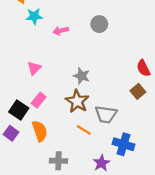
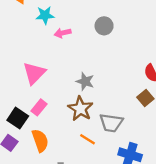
cyan star: (34, 16) -> (45, 15), moved
pink triangle: (34, 68) -> (34, 73), size x1.5

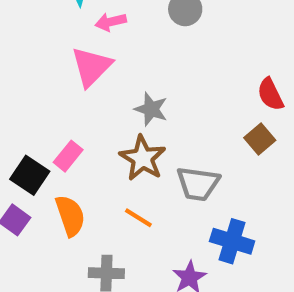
pink triangle: (34, 73) -> (92, 67), moved
orange line: (87, 139) -> (138, 218), moved

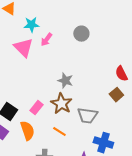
pink arrow: (111, 22) -> (46, 40), turned -40
pink triangle: (92, 67) -> (23, 48), moved, turned -30
pink rectangle: (68, 156) -> (36, 108), moved

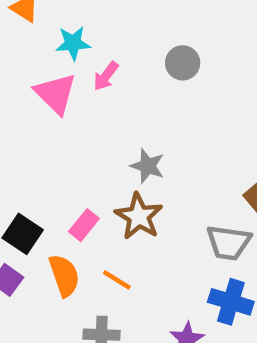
gray trapezoid: (87, 116) -> (229, 243), moved
orange line: (59, 132) -> (117, 280), moved

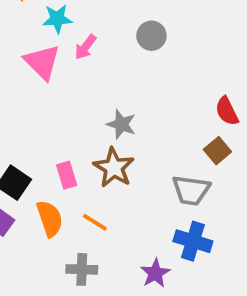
pink rectangle: (84, 225) -> (67, 175), turned -56

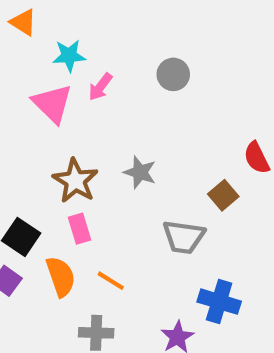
brown square: (217, 151) -> (223, 195), moved
brown star: (114, 168) -> (75, 181), moved
gray trapezoid: (191, 190) -> (184, 237), moved

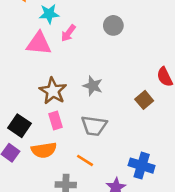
pink triangle: (52, 104) -> (39, 43), turned -40
gray trapezoid: (184, 237) -> (94, 126), moved
orange semicircle: (61, 277) -> (44, 150), turned 100
orange line: (111, 281) -> (85, 160), moved

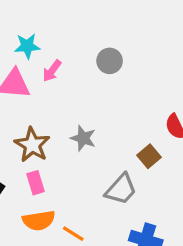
gray trapezoid: (94, 126) -> (121, 189), moved, turned -56
orange semicircle: (44, 150) -> (39, 220), moved

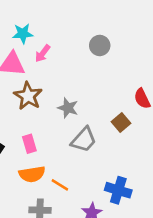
gray circle: (110, 61) -> (100, 45), moved
brown star: (32, 145) -> (28, 96), moved
gray trapezoid: (121, 189) -> (84, 140), moved

